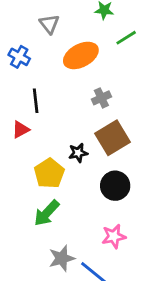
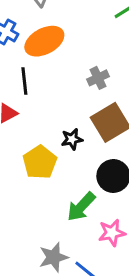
orange ellipse: (81, 55) -> (44, 41), moved
green arrow: (47, 213) -> (81, 207), moved

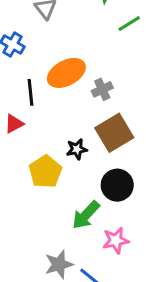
orange ellipse: (44, 41) -> (66, 73), moved

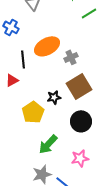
green arrow: (86, 215) -> (48, 144), moved

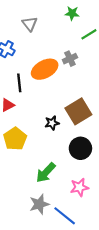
gray cross: (71, 57) -> (70, 59), moved
yellow pentagon: (33, 112) -> (15, 139), moved

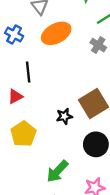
gray cross: (70, 59) -> (98, 45), moved, turned -32
orange ellipse: (45, 69) -> (56, 33), moved

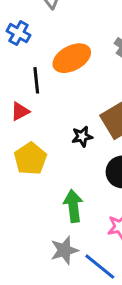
orange ellipse: (56, 33) -> (72, 58), moved
green arrow: (57, 171) -> (73, 206), turned 130

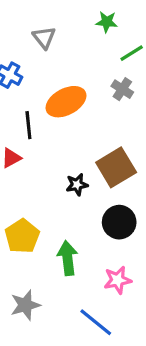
yellow pentagon: (30, 159) -> (22, 236), moved
gray star: (64, 250) -> (25, 305), moved

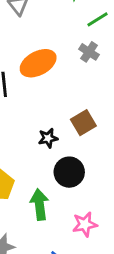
brown square: (116, 167) -> (83, 123), size x0.7
black circle: (119, 222) -> (69, 172), moved

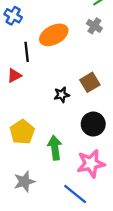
black circle: (69, 172) -> (93, 124), moved
pink star: (85, 224) -> (91, 163), size x1.4

